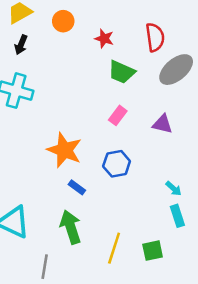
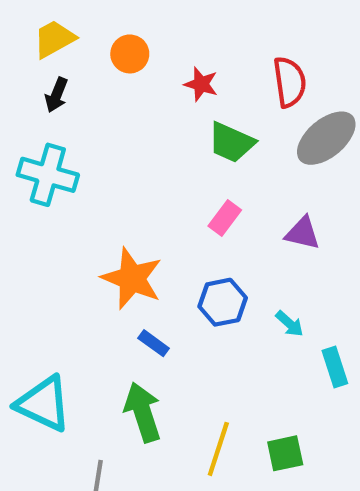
cyan arrow: (174, 189) -> (290, 324), moved
cyan rectangle: (177, 216) -> (335, 367), moved

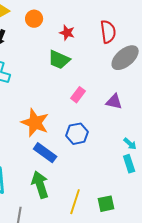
green trapezoid: (231, 142) -> (59, 60), moved
cyan arrow: (290, 324) -> (130, 144), moved
blue rectangle: (154, 343) -> (45, 153), size x1.6

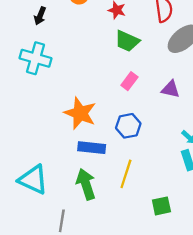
green trapezoid: (59, 60) -> (127, 41), moved
blue rectangle: (45, 153) -> (92, 148), turned -30
yellow line: (75, 202) -> (126, 174), moved

